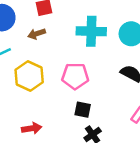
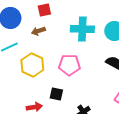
black square: (83, 110) -> (56, 94), moved

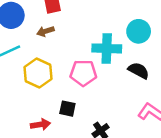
cyan cross: (82, 29) -> (107, 48), moved

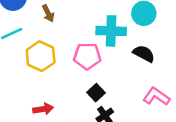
brown arrow: (45, 31) -> (48, 13), turned -98
black square: (67, 109) -> (96, 93), moved, turned 35

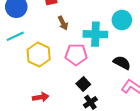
brown arrow: (48, 13) -> (63, 23), moved
black semicircle: (144, 54) -> (122, 63), moved

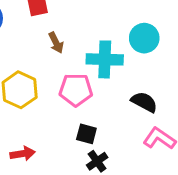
black square: (83, 84) -> (86, 134), turned -32

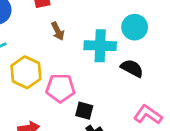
pink pentagon: (76, 90) -> (60, 88), moved
black semicircle: (144, 102) -> (132, 68), moved

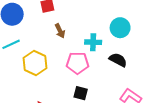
cyan cross: (100, 46) -> (93, 42), size x0.7
pink pentagon: (60, 88) -> (78, 63), moved

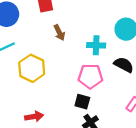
pink pentagon: (78, 63) -> (90, 76), moved

